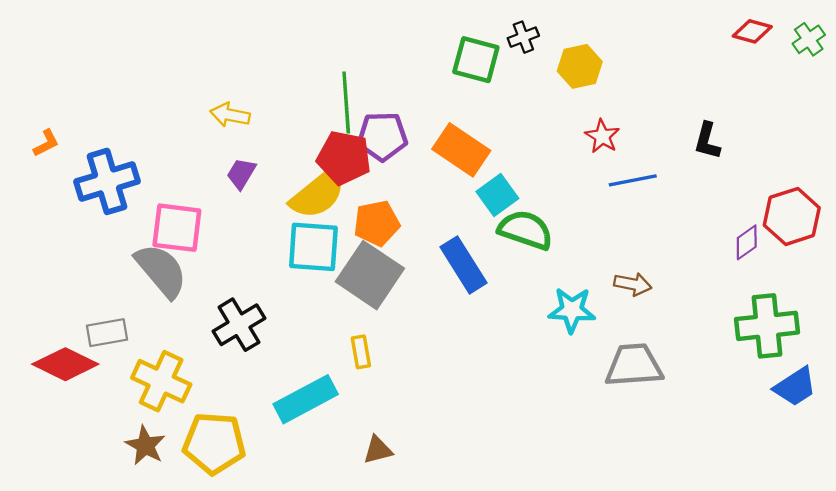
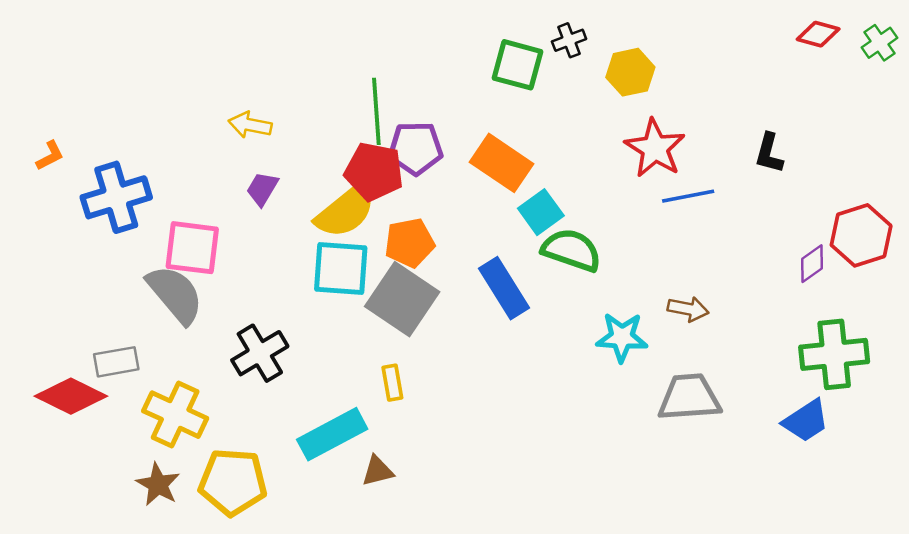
red star: (602, 136) -> (655, 148), size x1.6
blue trapezoid: (795, 387) -> (806, 421), moved
brown triangle: (378, 450) -> (378, 471), moved

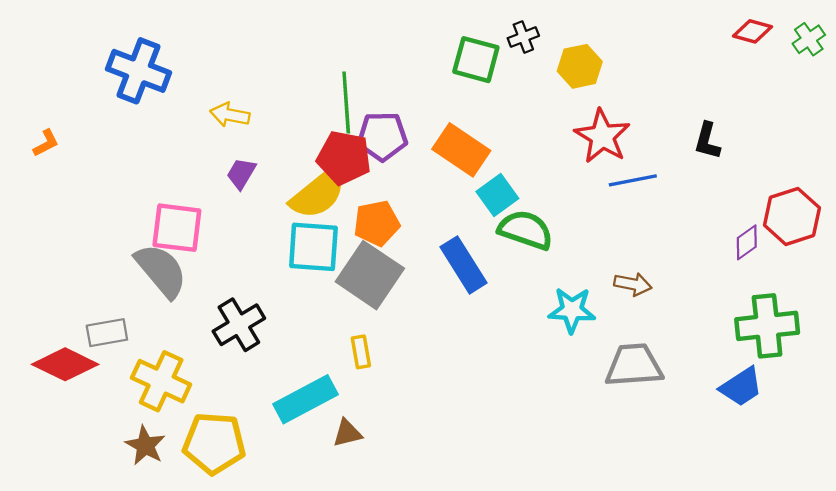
blue cross: (116, 197) -> (139, 71), moved, turned 38

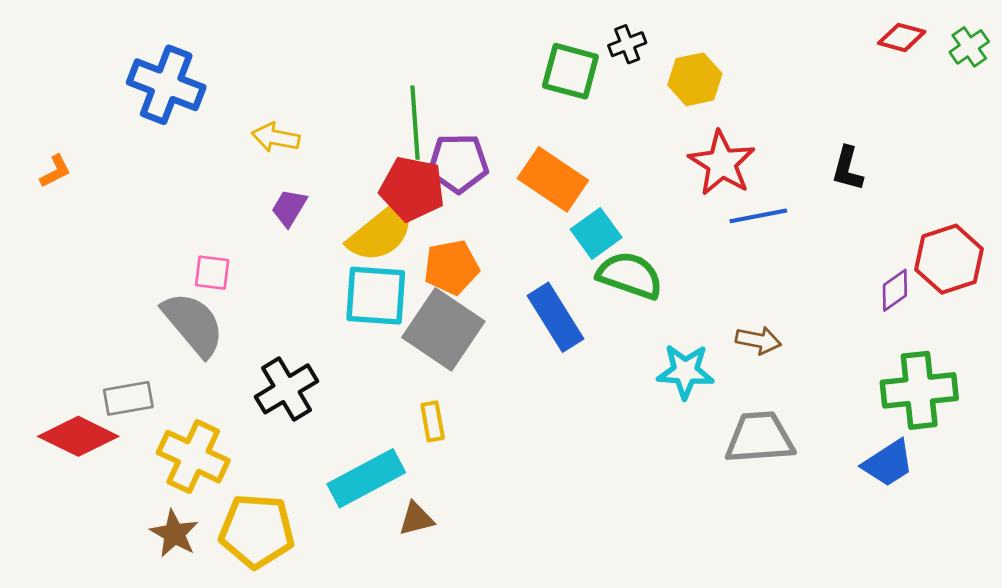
pink square: (177, 228) -> (212, 273), size x0.6

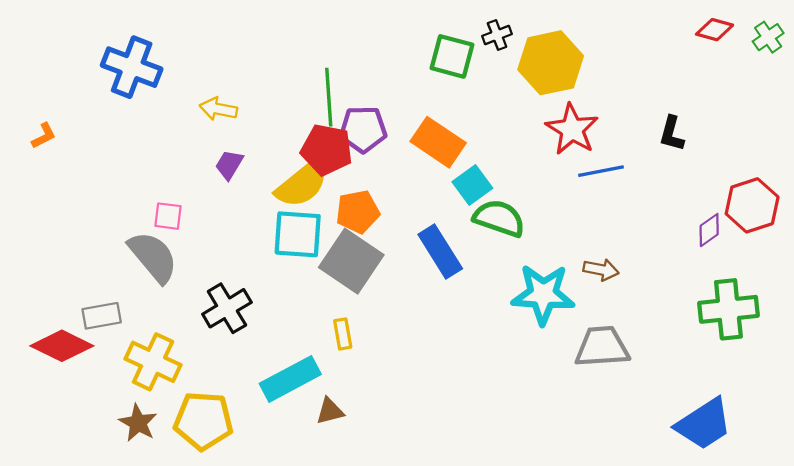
yellow hexagon: (695, 79) -> (551, 63), size x1.5
cyan star: (685, 371) -> (543, 294), size x1.4
blue trapezoid: (888, 463) -> (704, 424), moved, size x1.4

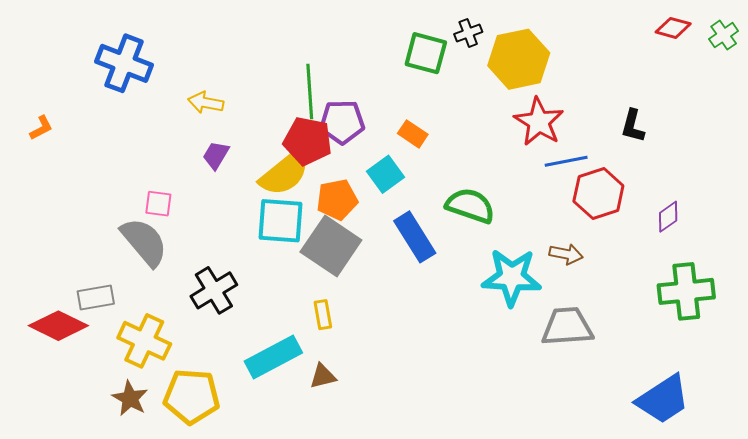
orange rectangle: (438, 142) -> (413, 134), size x0.6
cyan square: (472, 185) -> (385, 174), moved
red hexagon: (752, 205) -> (598, 193), moved
brown triangle: (330, 411) -> (323, 376), moved

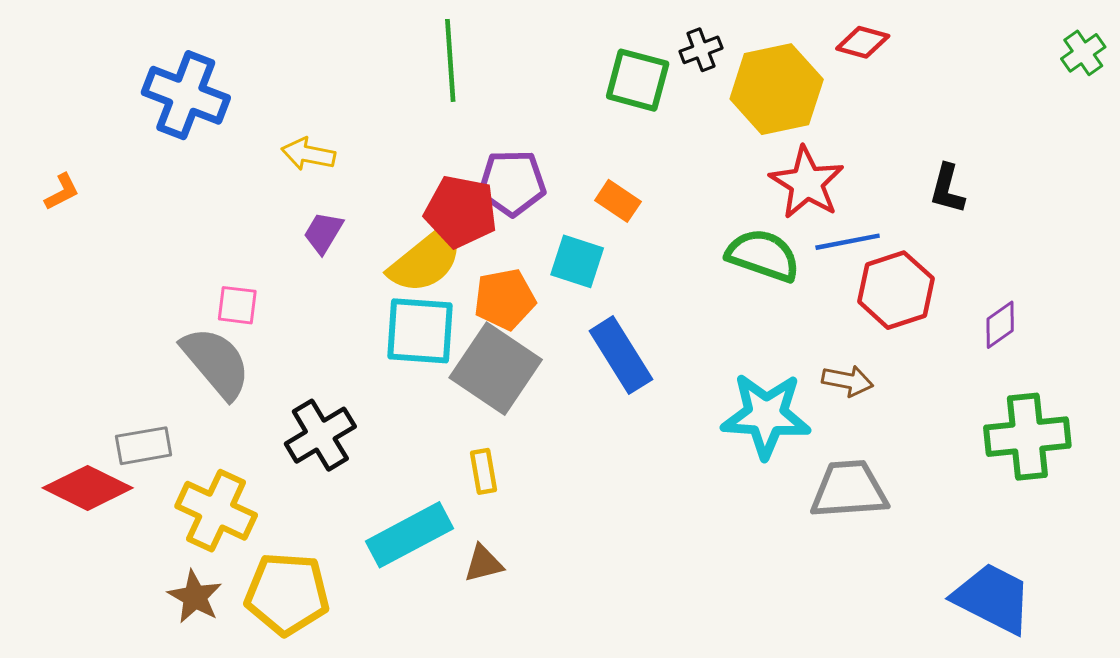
red diamond: (673, 28) -> (863, 42), moved
green line: (310, 92) -> (450, 60), moved
cyan square: (385, 174) -> (577, 261), turned -36
green semicircle: (470, 206) -> (763, 255), moved
blue trapezoid: (663, 399) -> (993, 598), turned -120

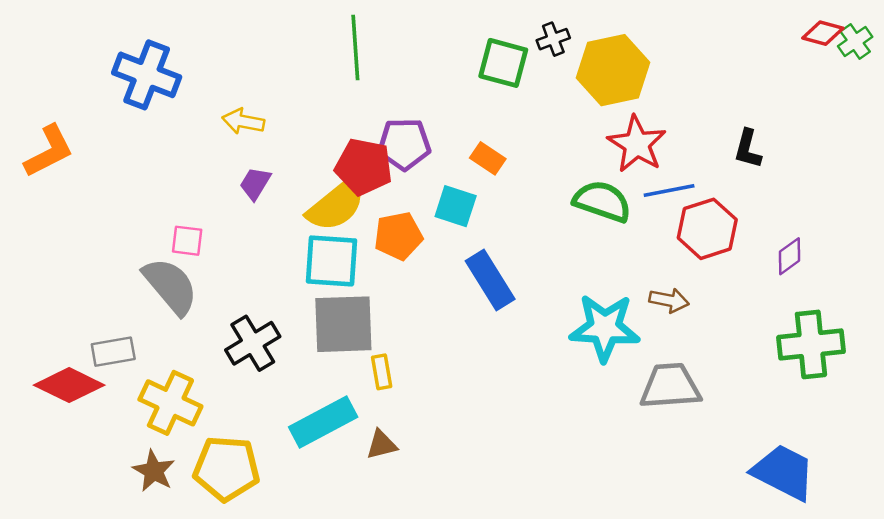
red diamond: (863, 42) -> (823, 33), moved
orange L-shape: (62, 192) -> (49, 151), size x1.8
gray square: (496, 369) -> (343, 324), moved, turned -36

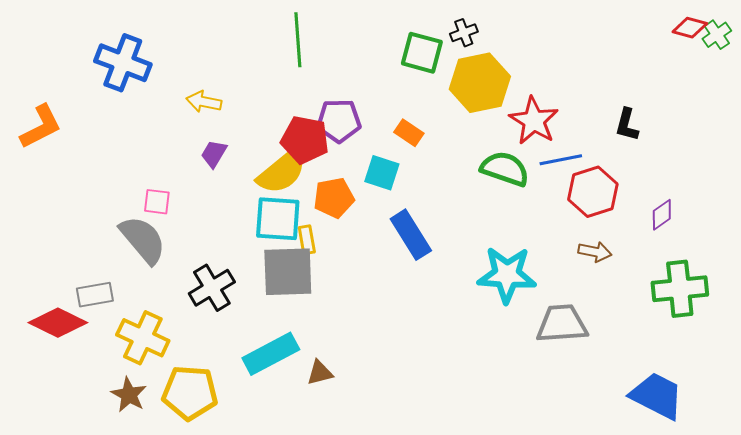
yellow hexagon: (613, 70) -> (480, 83), moved
brown arrow: (669, 300) -> (595, 252), moved
yellow rectangle: (382, 372) -> (307, 240), moved

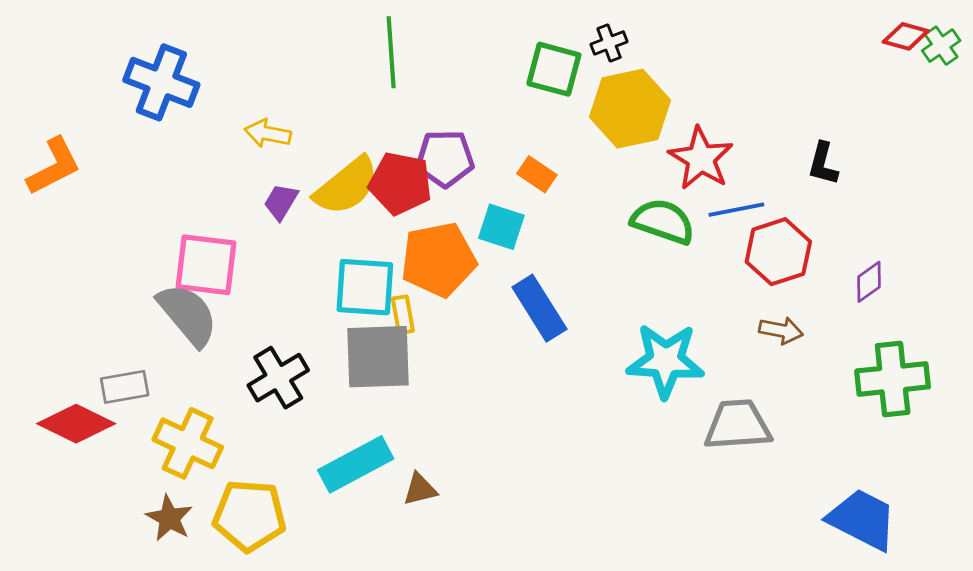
yellow semicircle: (282, 172) -> (346, 186), moved
orange pentagon: (334, 198) -> (438, 260), size x1.4
pink square: (157, 202) -> (206, 265), size x1.8

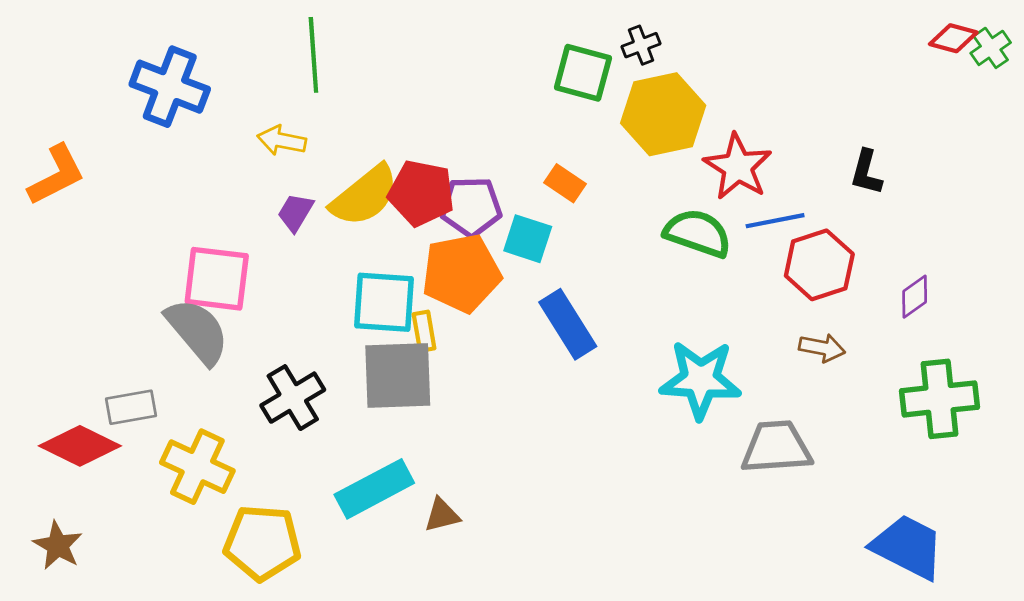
green line: (391, 52) -> (313, 55), moved
purple pentagon: (445, 158) -> (471, 207), moved
brown star: (169, 518) -> (58, 545), moved

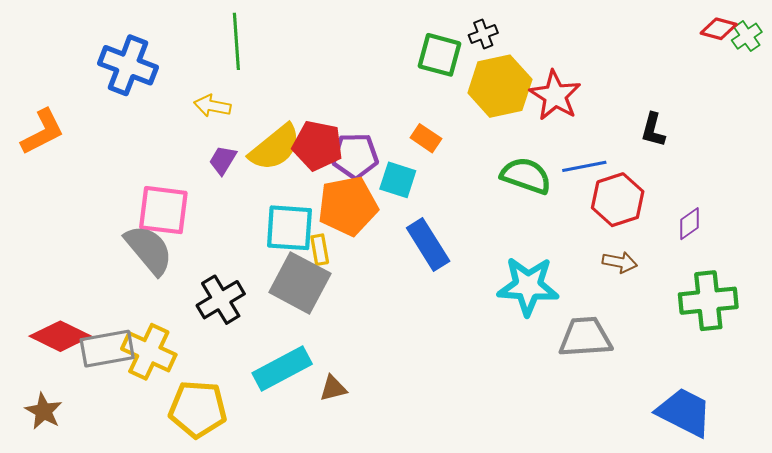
red star: (738, 167) -> (555, 95), moved
gray square: (398, 375) -> (300, 283), turned 30
gray rectangle: (131, 407) -> (107, 349), moved, size x1.4

